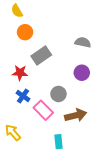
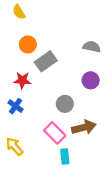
orange circle: (25, 32) -> (28, 44), moved
blue cross: (23, 96) -> (16, 106), moved
pink rectangle: (43, 110) -> (55, 133), moved

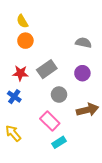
yellow semicircle: (19, 12) -> (22, 21), moved
gray rectangle: (46, 61) -> (47, 69), moved
brown arrow: (84, 127) -> (87, 110), moved
cyan rectangle: (65, 157) -> (59, 142), turned 64

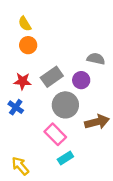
gray semicircle: (83, 43) -> (96, 59), moved
purple circle: (82, 73) -> (81, 80), moved
gray circle: (59, 95) -> (65, 105), size x1.5
yellow arrow: (13, 133) -> (20, 166), moved

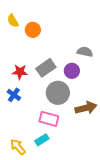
yellow semicircle: (25, 24) -> (13, 21), moved
orange circle: (28, 45) -> (33, 30), moved
pink rectangle: (55, 134) -> (49, 119), turned -30
cyan rectangle: (65, 158) -> (42, 140), moved

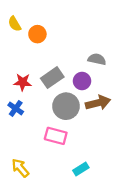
brown arrow: (86, 108) -> (98, 103), moved
cyan rectangle: (42, 140) -> (81, 169), moved

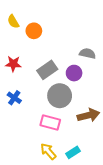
red star: (23, 82) -> (13, 64), moved
brown arrow: (98, 103) -> (88, 115), moved
yellow arrow: (20, 168) -> (48, 151), moved

